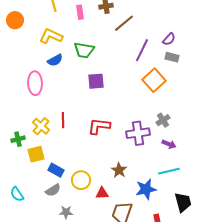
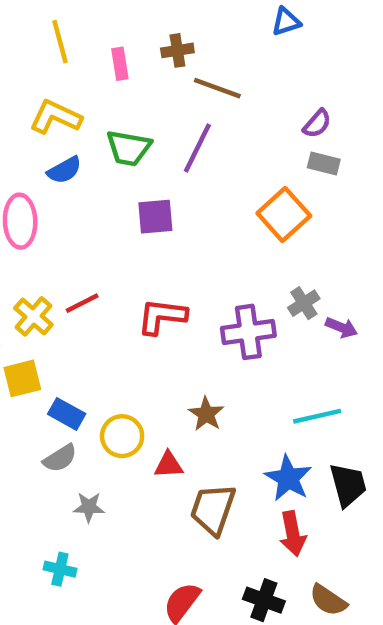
brown line: (124, 23) -> (217, 88), turned 60
purple line: (142, 50) -> (197, 148), moved
red line: (63, 120) -> (82, 303), turned 63
purple arrow: (169, 144) -> (341, 328), moved
blue star: (146, 189) -> (288, 478), moved, turned -30

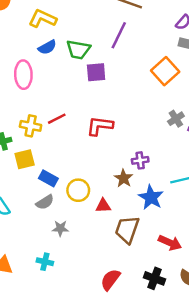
green trapezoid: (129, 148) -> (78, 50), moved
yellow cross: (33, 316) -> (31, 126), turned -30
purple cross: (248, 332) -> (140, 160), moved, size x0.6
blue star: (288, 478) -> (151, 197), moved
red arrow: (293, 534) -> (170, 243), turned -55

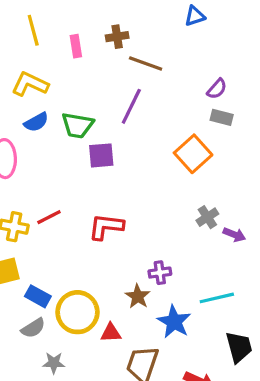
yellow circle: (78, 190) -> (77, 312), size x1.4

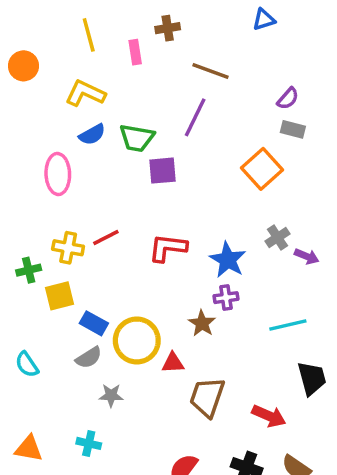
brown cross: (117, 37) -> (168, 28), moved
blue star: (174, 322) -> (228, 260), moved

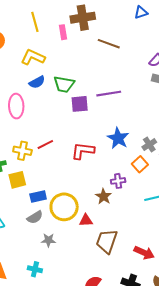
brown cross: (168, 28) -> (83, 18), size x1.6
purple line: (195, 117) -> (109, 94), moved, turned 55
orange square: (262, 169) -> (140, 164), moved, size x0.7
blue star: (228, 260) -> (118, 138), moved
blue rectangle: (94, 323) -> (38, 196), turned -42

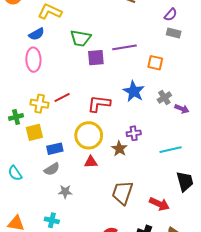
blue semicircle: (37, 82) -> (36, 34), moved
orange square: (140, 164) -> (155, 63), moved, turned -35
yellow circle: (64, 207) -> (89, 135), moved
red triangle: (86, 220) -> (91, 162), moved

